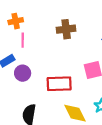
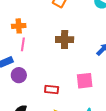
red rectangle: (59, 84) -> (52, 89), size x0.6

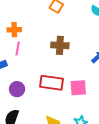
purple circle: (19, 75) -> (17, 89), moved
red rectangle: (52, 89) -> (52, 83), moved, size x1.6

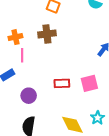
brown cross: (60, 45) -> (47, 34), moved
red rectangle: (52, 83) -> (62, 83), size x0.7

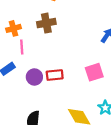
red rectangle: (62, 83) -> (55, 75), moved
purple circle: (29, 96) -> (34, 77), moved

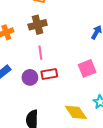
pink line: (22, 47) -> (40, 53), moved

